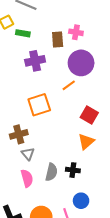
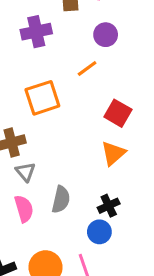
purple circle: (81, 63) -> (106, 35), size x0.6
black cross: (73, 170) -> (109, 206), moved, turned -32
blue circle: (81, 201) -> (99, 232), moved

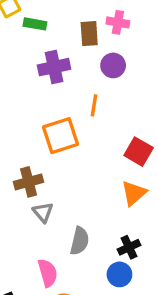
purple circle: (106, 35) -> (113, 65), moved
orange line: (87, 69) -> (94, 105), moved, turned -45
pink semicircle: (24, 209) -> (48, 273), moved

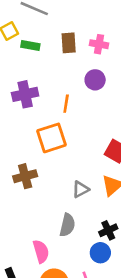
brown rectangle: (89, 34) -> (69, 43), moved
purple cross: (54, 67) -> (25, 94), moved
orange line: (94, 105) -> (66, 104), moved
gray triangle: (43, 212) -> (81, 189), moved, turned 42

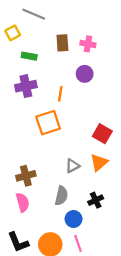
green rectangle: (30, 46) -> (29, 56), moved
brown cross: (25, 176) -> (26, 176), moved
pink semicircle: (41, 251) -> (23, 202), moved
blue circle: (100, 253) -> (74, 219), moved

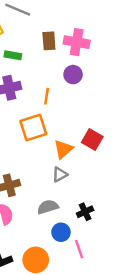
pink cross: (88, 44) -> (77, 42), size x1.5
orange triangle: (99, 162) -> (63, 149), moved
gray semicircle: (61, 196) -> (48, 207), turned -120
pink line: (78, 243) -> (79, 249), moved

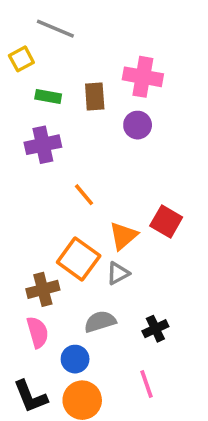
brown rectangle: (49, 41) -> (95, 96), moved
orange line: (47, 96) -> (84, 195), moved, turned -49
orange square: (33, 128) -> (79, 259), moved, turned -36
blue circle: (61, 232) -> (75, 359), moved

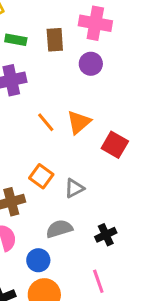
orange triangle: (123, 236) -> (79, 122), moved
orange square: (79, 259) -> (41, 176), size x0.7

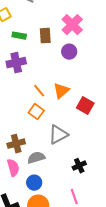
pink cross: (95, 23) -> (72, 25), turned 35
orange square: (41, 176) -> (36, 112), moved
gray triangle: (74, 188) -> (58, 135), size x1.5
gray semicircle: (59, 229) -> (36, 158), moved

